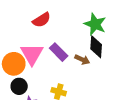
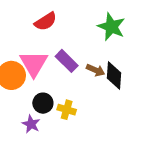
black diamond: (96, 47) -> (114, 75), moved
black circle: (19, 86) -> (43, 103), moved

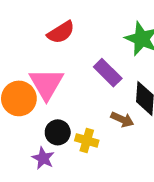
purple rectangle: (67, 61) -> (108, 73), moved
brown arrow: (96, 70) -> (122, 119), moved

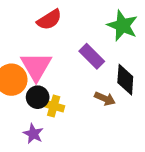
black circle: (58, 132) -> (38, 97), moved
yellow cross: (87, 140) -> (54, 106), moved

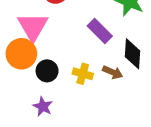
pink triangle: (36, 66) -> (33, 27), moved
yellow cross: (54, 106) -> (83, 74), moved

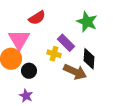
brown arrow: (113, 72) -> (75, 72), size x1.6
yellow cross: (83, 74) -> (54, 54), moved

